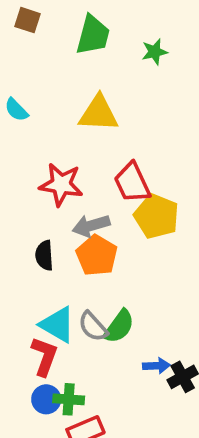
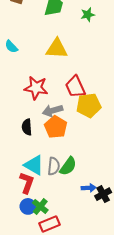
yellow pentagon: (156, 216) -> (89, 105), turned -30
gray semicircle: (93, 326) -> (54, 166), turned -132
green cross: (69, 399) -> (40, 206), turned 35

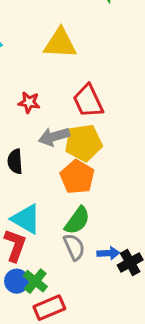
red star: (36, 88) -> (29, 102), size x0.6
yellow pentagon: (89, 105) -> (83, 143), moved
orange pentagon: (56, 127) -> (77, 177), moved
gray semicircle: (54, 166) -> (74, 247), moved, turned -30

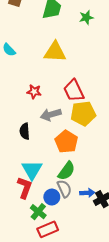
yellow pentagon: (83, 143) -> (83, 114), moved
cyan triangle: (26, 219) -> (32, 170), turned 30
blue circle: (17, 281) -> (52, 197), moved

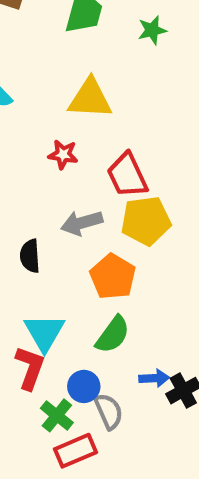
red star: (34, 92) -> (63, 155), moved
gray semicircle: (64, 189) -> (109, 411), moved

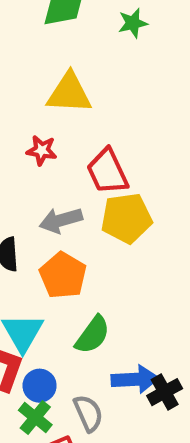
orange pentagon: (113, 277) -> (63, 275), moved
blue arrow: (154, 378) -> (135, 379), size x1.5
blue circle: (84, 386) -> (40, 386), moved

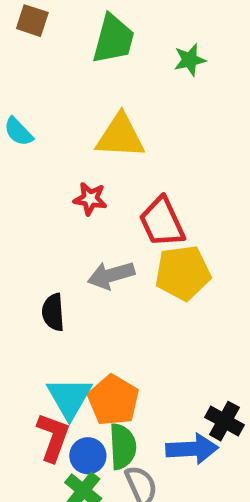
orange pentagon: (63, 275) -> (113, 400), moved
green semicircle: (93, 335) -> (123, 447), moved, turned -39
black cross: (165, 392) -> (224, 421), moved, turned -32

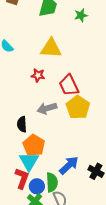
yellow pentagon: (183, 273) -> (78, 107), turned -30
orange pentagon: (113, 400) -> (34, 145), moved
blue arrow: (192, 449) -> (69, 165), moved, turned -40

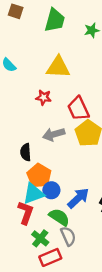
cyan triangle: (29, 161) -> (34, 194), turned 40
green semicircle: (52, 182) -> (59, 217), turned -54
blue circle: (37, 186) -> (51, 190), moved

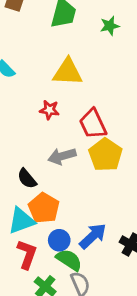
black semicircle: (26, 152) -> (27, 179), turned -36
blue circle: (51, 190) -> (59, 240), moved
cyan triangle: (34, 194) -> (21, 221), moved

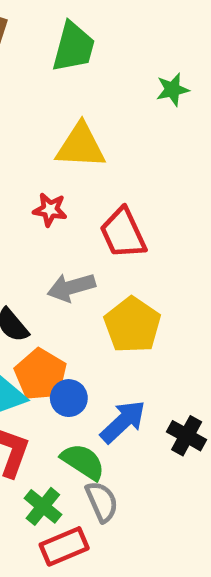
green star: (110, 26) -> (172, 90), moved
yellow pentagon: (105, 155) -> (132, 325), moved
blue circle: (59, 240) -> (69, 398), moved

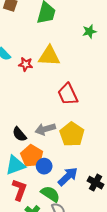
red star: (50, 210) -> (26, 64), moved
gray arrow: (71, 287) -> (45, 129), moved

